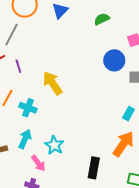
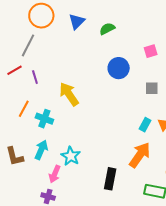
green semicircle: (102, 19) -> (107, 29), moved
blue circle: (114, 60) -> (119, 68), moved
pink arrow: (38, 163) -> (55, 174), turned 60

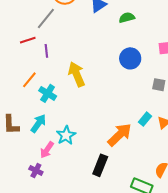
orange arrow: (140, 155) -> (120, 135), moved

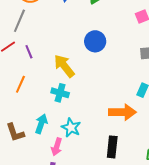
blue circle: (130, 58) -> (95, 41), moved
cyan cross: (48, 93) -> (60, 93), moved
orange arrow: (120, 135) -> (122, 112), turned 60

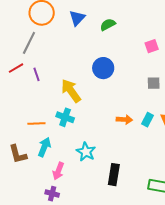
orange line: (20, 84) -> (36, 124), moved, turned 60
orange arrow: (122, 112) -> (124, 120), moved, size x0.6
cyan star: (71, 128) -> (86, 152), moved

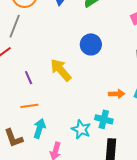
purple line: (37, 74) -> (29, 78), moved
cyan cross: (65, 117) -> (104, 119), moved

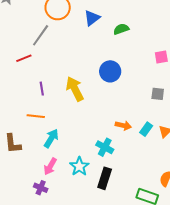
cyan arrow: (39, 128) -> (51, 138), moved
cyan star: (81, 129) -> (79, 166), moved

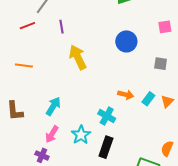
blue circle: (110, 71) -> (126, 41), moved
purple line: (42, 89) -> (61, 27), moved
orange line: (36, 116) -> (24, 65), moved

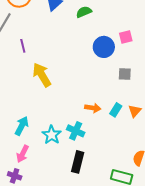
blue circle: (126, 41) -> (104, 47), moved
cyan star: (81, 135) -> (52, 135), moved

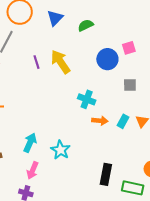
purple line: (23, 46) -> (37, 62), moved
yellow arrow: (42, 75) -> (61, 62), moved
cyan cross: (76, 131) -> (87, 99), moved
black rectangle: (78, 162) -> (106, 174), moved

